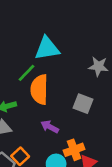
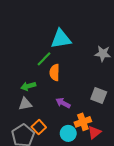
orange semicircle: (39, 89) -> (55, 72), size x0.7
gray square: (83, 104) -> (99, 96), moved

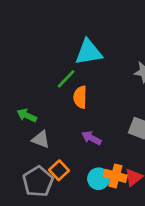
green arrow: (28, 86) -> (27, 115), moved, turned 40
gray triangle: (25, 104) -> (41, 139), turned 32
orange cross: (83, 122) -> (115, 176), moved, turned 35

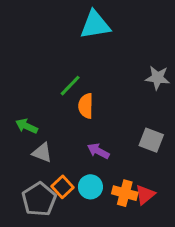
cyan triangle: (89, 52) -> (95, 25), moved
cyan circle: (98, 179) -> (90, 187), moved

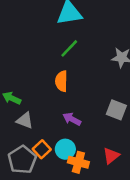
green line: (70, 86) -> (69, 48), moved
orange cross: (125, 193) -> (78, 162), moved

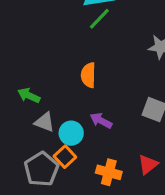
green line: (69, 48) -> (99, 19), moved
cyan circle: (65, 149) -> (71, 133), moved

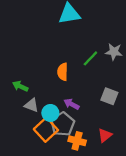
green line: (99, 19) -> (90, 58), moved
orange square: (65, 157) -> (46, 130), size x1.5
gray pentagon: (41, 169) -> (63, 124), moved

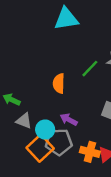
gray pentagon: (63, 124) -> (59, 142), turned 30
orange cross: (77, 141) -> (90, 152), moved

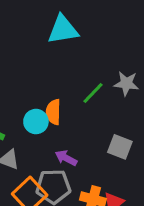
cyan circle: (45, 129) -> (36, 122), moved

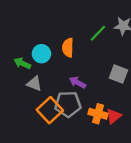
cyan circle: (36, 122) -> (41, 54), moved

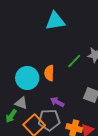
cyan circle: (41, 54) -> (27, 78), size x1.5
green arrow: (22, 63) -> (11, 116), moved, turned -80

